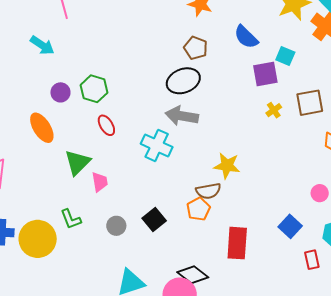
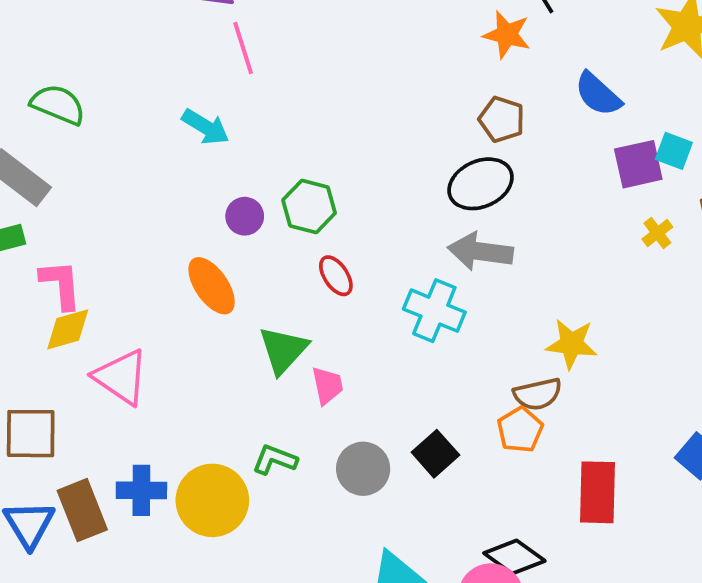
cyan square: (285, 56) -> (674, 151), moved
green L-shape: (71, 219) -> (275, 460), turned 135
gray circle: (116, 226) -> (363, 469), size x1.4

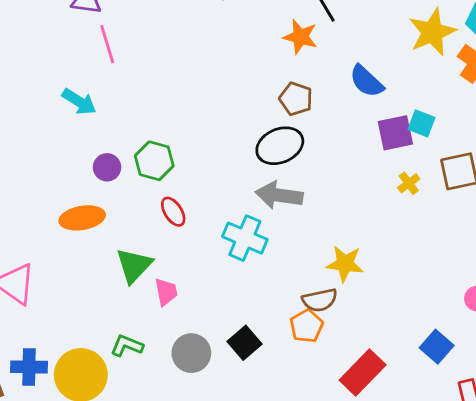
orange ellipse: (212, 286) -> (82, 218), turned -66
red rectangle: (598, 492) -> (363, 372), turned 42

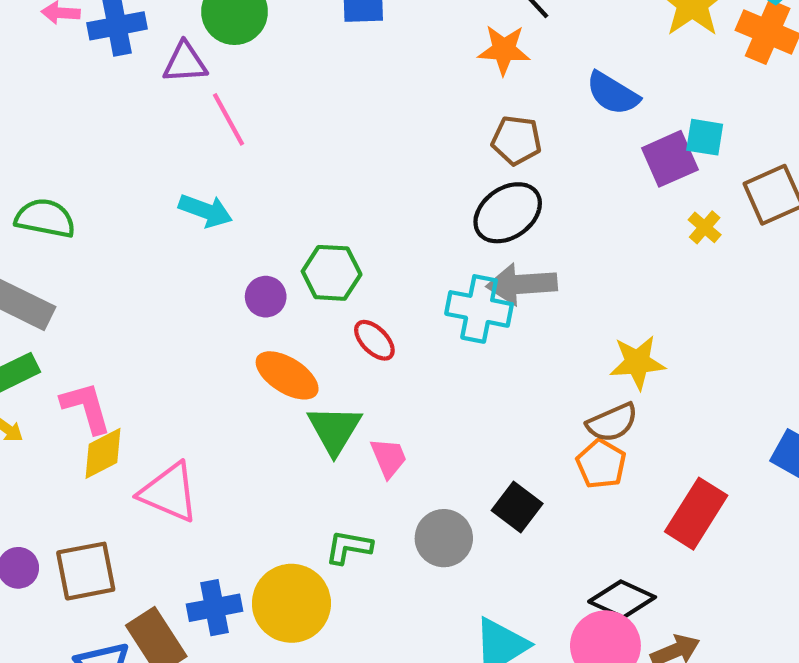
orange ellipse: (82, 218) -> (287, 375), moved, turned 54
cyan cross: (245, 238) -> (479, 309), moved

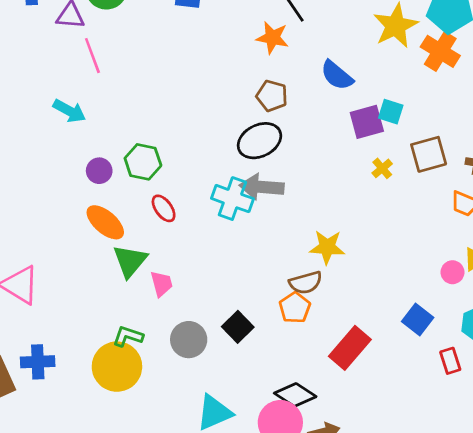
yellow circle: (291, 603) -> (117, 367), moved

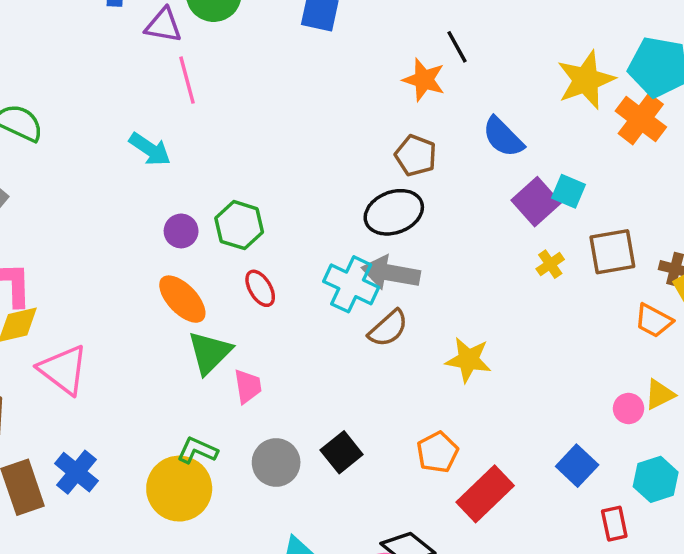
purple square: (367, 122) -> (536, 202), turned -32
brown semicircle: (306, 283) -> (388, 328), moved, turned -32
orange pentagon: (295, 308) -> (437, 452), moved
blue cross: (38, 362) -> (76, 472), turned 36

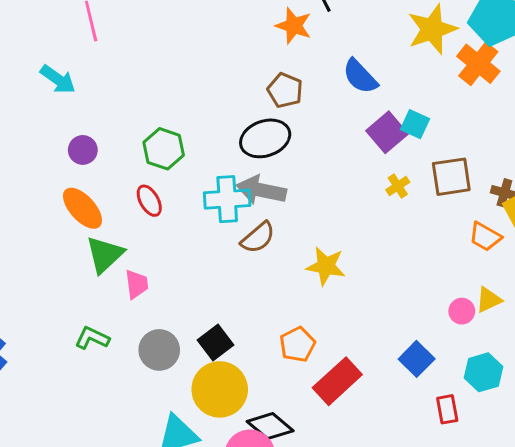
green hexagon: (239, 225) -> (164, 149), moved
cyan cross: (351, 284) -> (227, 199), turned -30
yellow circle: (179, 489) -> (220, 389), moved

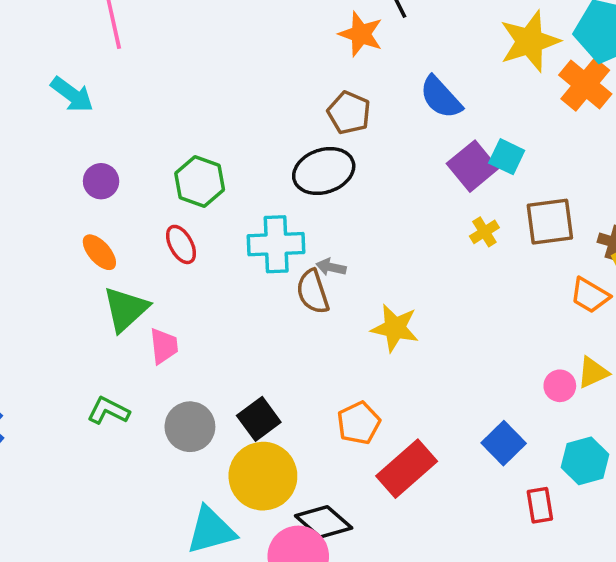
gray arrow: (261, 190) -> (331, 267), moved, size x0.5
orange ellipse: (82, 208) -> (99, 252), size x0.7
brown semicircle: (258, 238) -> (313, 292), turned 111

